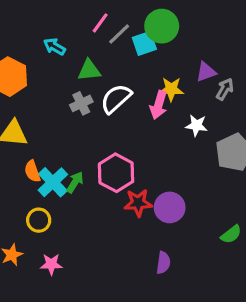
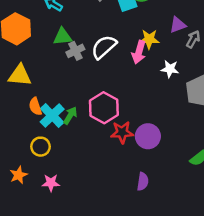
green triangle: (89, 70) -> (62, 37), moved

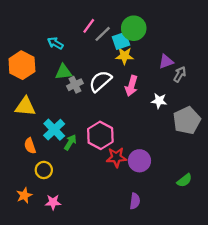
yellow star: (149, 39) -> (124, 56), moved
orange semicircle: (35, 106) -> (30, 146), moved
cyan cross: (52, 116) -> (54, 130), moved

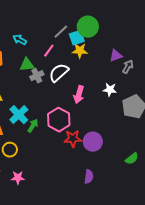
pink line: (89, 26) -> (49, 51), moved
pink arrow: (131, 86) -> (79, 95), moved

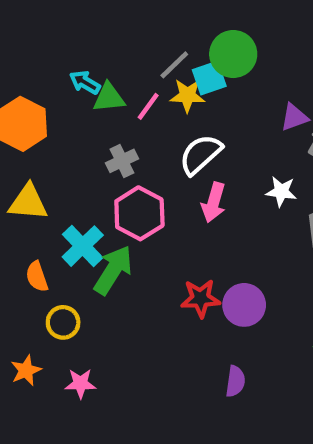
yellow star: (80, 51) -> (187, 95), moved
green triangle: (27, 65) -> (109, 98), moved
white semicircle: (59, 73) -> (200, 154), moved
pink hexagon: (59, 120) -> (139, 213), moved
green arrow: (33, 126) -> (113, 270), size x1.6

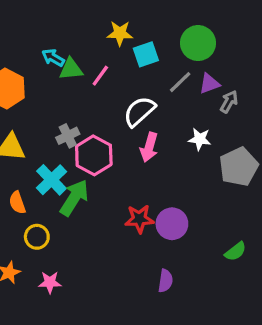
green circle: (233, 54) -> (198, 43), moved
gray line: (174, 65) -> (180, 82), moved
yellow star: (187, 95) -> (120, 33), moved
gray cross: (122, 161) -> (68, 136), moved

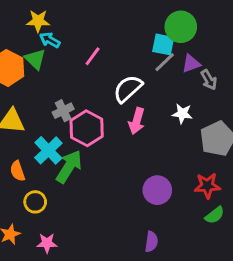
yellow star: (120, 33) -> (38, 21), moved
cyan square: (146, 54) -> (163, 44), moved, turned 30
green triangle: (71, 69) -> (35, 59), moved, turned 50
gray arrow: (229, 102) -> (209, 80), turned 120
red star: (139, 219) -> (207, 186), moved

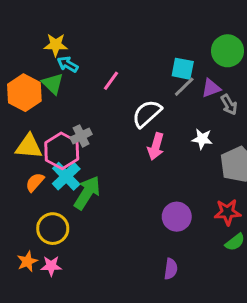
green circle: (181, 27) -> (228, 51), moved
pink hexagon: (87, 128) -> (62, 151), moved
orange semicircle: (17, 171) -> (35, 182), moved, turned 60
yellow circle: (35, 202) -> (53, 229), size x1.4
pink star: (47, 243) -> (51, 266), moved

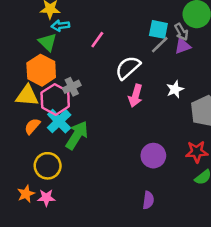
cyan arrow: (68, 64) -> (60, 26), turned -36
orange hexagon: (24, 93) -> (41, 70), moved
gray arrow: (229, 105) -> (181, 32), moved
white star: (202, 139) -> (175, 89), turned -30

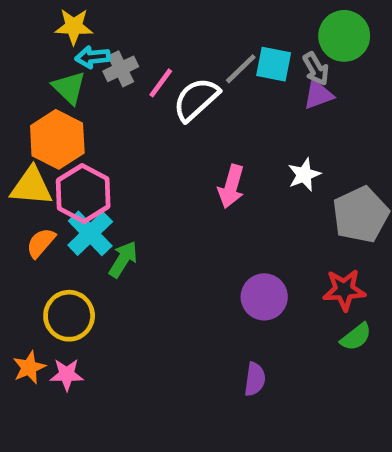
gray line: (160, 45) -> (241, 69), moved
white semicircle: (128, 68) -> (196, 99), moved
gray cross: (72, 87) -> (121, 69), moved
green arrow: (77, 135) -> (123, 259), size x0.7

